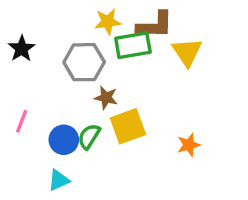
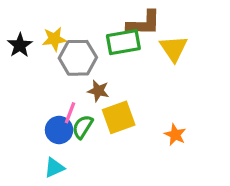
yellow star: (108, 22) -> (54, 39), moved
pink line: (22, 121) -> (70, 113), moved
orange star: (189, 145) -> (175, 135), turned -30

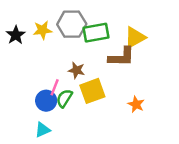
brown L-shape: (144, 23) -> (122, 57), moved
yellow triangle: (174, 48) -> (135, 37), turned 35
gray hexagon: (78, 58) -> (72, 24), moved

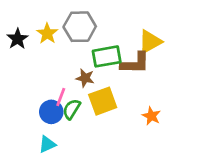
yellow star: (42, 30) -> (47, 33), turned -30
green rectangle: (96, 33) -> (107, 56), moved

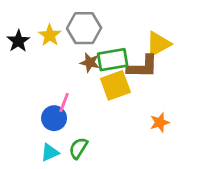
brown star: (85, 78) -> (90, 62), moved
yellow square: (103, 101) -> (115, 85), moved
green semicircle: (72, 109) -> (78, 148), moved
orange star: (151, 116) -> (160, 122), turned 30

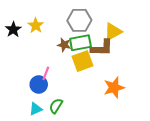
gray hexagon: (84, 28) -> (79, 20), moved
orange star: (160, 122) -> (114, 88), size x1.5

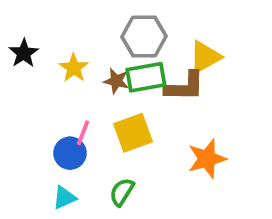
yellow star: (36, 25) -> (74, 68), moved
yellow square: (82, 61) -> (133, 133), moved
green semicircle: (56, 106) -> (122, 192), moved

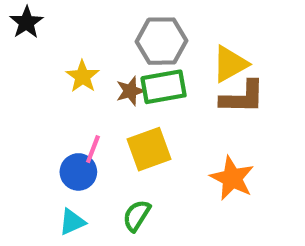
black star: (24, 53) -> (26, 22), moved
brown star: (116, 81) -> (130, 91), turned -30
brown L-shape: (185, 86) -> (243, 97), moved
orange star: (207, 159) -> (232, 178), turned -30

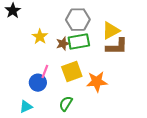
orange star: (232, 178) -> (97, 82), moved, turned -30
cyan triangle: (72, 222) -> (26, 107), moved

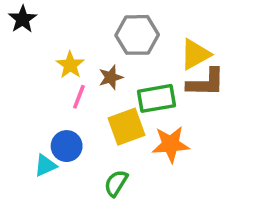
green rectangle: (79, 42) -> (157, 98), moved
pink line: (45, 72) -> (79, 97), moved
cyan triangle: (26, 107) -> (45, 165), moved

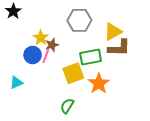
brown star: (111, 77) -> (52, 45), moved
orange star: (171, 144) -> (99, 83), turned -30
blue circle: (67, 146) -> (33, 55), moved
cyan triangle: (45, 165) -> (16, 82), moved

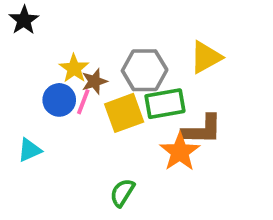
gray hexagon: (79, 20) -> (145, 70), moved
brown L-shape: (119, 48) -> (202, 130), moved
yellow square: (73, 73) -> (124, 113), moved

